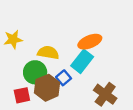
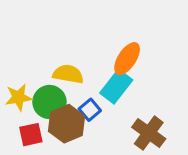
yellow star: (13, 39) -> (18, 97), moved
orange ellipse: (90, 42) -> (127, 59), turned -35

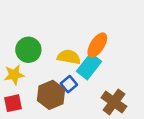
yellow semicircle: (68, 74) -> (69, 57), moved
green circle: (49, 102) -> (28, 50), moved
red square: (31, 135) -> (13, 103), moved

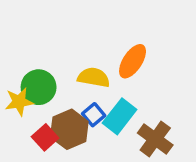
green circle: (28, 50) -> (39, 87), moved
cyan rectangle: (89, 66) -> (120, 116), moved
red square: (13, 103) -> (45, 137), moved, turned -30

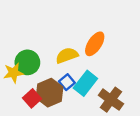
yellow semicircle: (94, 77) -> (67, 55), turned -30

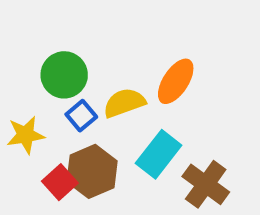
green circle: (27, 62) -> (64, 75), moved
blue square: (67, 82) -> (81, 116), moved

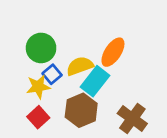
yellow star: (26, 135) -> (38, 87), moved
cyan rectangle: (159, 154) -> (95, 81), moved
brown hexagon: (92, 171) -> (81, 110), moved

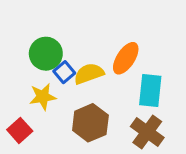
blue square: (52, 74) -> (64, 72), moved
cyan rectangle: (95, 81) -> (150, 91), moved, turned -32
red square: (38, 117) -> (20, 130), moved

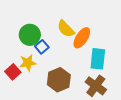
yellow semicircle: (89, 74) -> (66, 29), moved, turned -114
red square: (20, 130) -> (13, 72), moved

